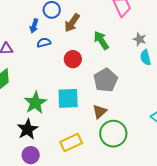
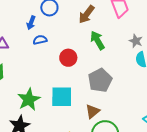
brown arrow: (72, 23) -> (86, 14), moved

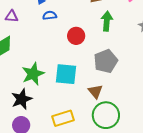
green arrow: (97, 40) -> (107, 21), turned 30
brown triangle: (92, 111) -> (95, 91), turned -35

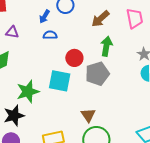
gray pentagon: (106, 61) -> (97, 74), moved
cyan square: (66, 74) -> (60, 81), moved

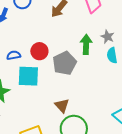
blue semicircle: (50, 35) -> (14, 55), moved
green arrow: (106, 46) -> (86, 44), moved

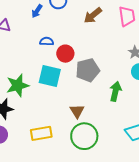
green arrow: (86, 44) -> (115, 91), moved
blue semicircle: (14, 55) -> (47, 41), moved

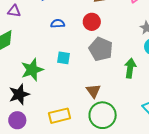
red circle: (65, 54) -> (92, 22), moved
gray pentagon: (88, 70) -> (101, 49), turned -30
cyan square: (50, 76) -> (63, 58), size x0.6

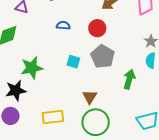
cyan square: (63, 58) -> (73, 62), moved

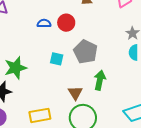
red circle: (97, 28) -> (66, 23), moved
green arrow: (129, 79) -> (100, 80), moved

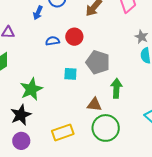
brown triangle: (75, 93) -> (94, 105), turned -42

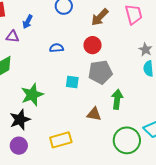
blue arrow: (38, 13) -> (28, 22), moved
red circle: (74, 37) -> (93, 45), moved
gray pentagon: (98, 62) -> (100, 72), turned -30
green circle: (106, 128) -> (127, 140), moved

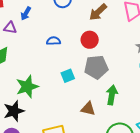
cyan square: (72, 82) -> (68, 76), turned -32

